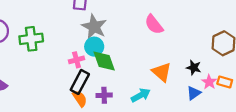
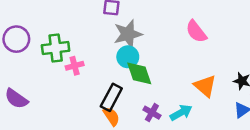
gray star: (94, 27) -> (128, 34), turned 30
pink cross: (76, 60) -> (75, 66), moved
purple cross: (104, 95) -> (152, 113), moved, turned 32

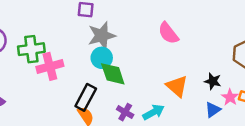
pink cross: (75, 66) -> (50, 66), size x1.5

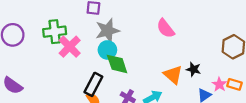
green cross: (31, 49) -> (55, 32), moved
pink cross: (50, 66) -> (70, 47), moved, turned -30
black star: (213, 81) -> (194, 69), moved

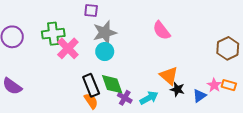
green diamond: (117, 64) -> (112, 84), moved
black star: (194, 69) -> (177, 89), moved
black rectangle: (93, 84) -> (91, 85), turned -50

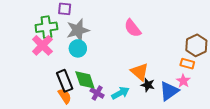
green cross: (53, 34) -> (46, 27), moved
orange rectangle: (229, 85) -> (187, 64), moved
blue triangle: (199, 96) -> (169, 91), size x1.5

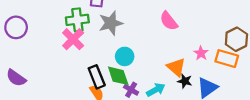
cyan circle: (78, 48) -> (125, 56), moved
orange rectangle: (187, 64) -> (227, 59), size x1.5
pink star: (183, 81) -> (201, 53), moved

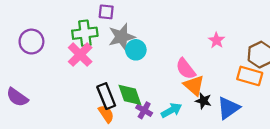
pink semicircle: (169, 21) -> (186, 69), moved
purple circle: (16, 27) -> (31, 42), moved
pink star: (201, 53) -> (216, 40), moved
cyan circle: (125, 56) -> (136, 50), moved

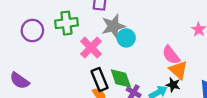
green cross: (85, 33) -> (66, 23), moved
pink cross: (80, 55) -> (91, 48), moved
black star: (203, 101) -> (173, 85), moved

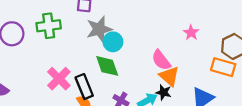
pink cross: (91, 48) -> (59, 79), moved
green diamond: (121, 78) -> (107, 66), moved

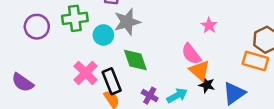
pink star: (191, 33) -> (209, 25), moved
cyan circle: (113, 42) -> (103, 35), moved
black star: (163, 92) -> (207, 85), moved

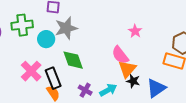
orange triangle: (200, 71) -> (127, 69), turned 30

